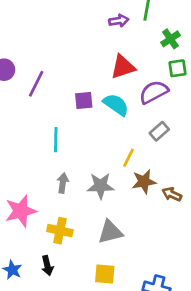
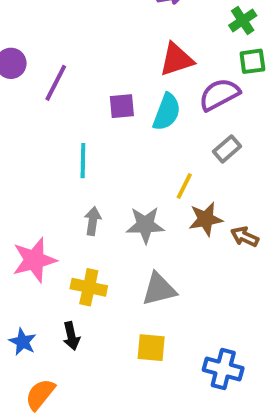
cyan semicircle: (116, 105) -> (167, 112), turned 76

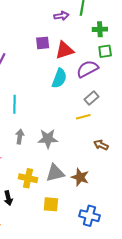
green cross: (243, 20) -> (100, 29), turned 32
purple square: (122, 106) -> (43, 43), moved
yellow line: (184, 186) -> (83, 117), moved, turned 48
brown star: (206, 219) -> (80, 177), moved, turned 30
yellow cross: (89, 287) -> (28, 178), moved

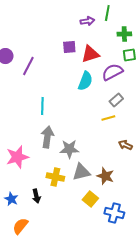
gray arrow: (20, 137) -> (47, 137), size x1.5
gray star: (48, 139) -> (69, 149), moved
yellow square: (51, 204) -> (90, 199), moved, turned 35

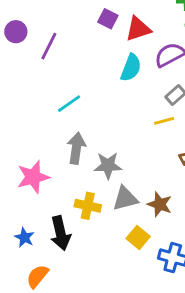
purple square: (69, 47) -> (108, 19), turned 32
cyan line: (42, 106) -> (69, 104), turned 54
black arrow: (36, 196) -> (60, 233), size x1.6

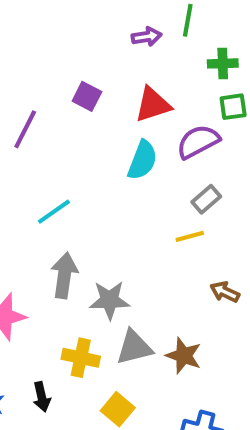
purple square: (108, 19) -> (87, 96), moved
black arrow: (60, 233) -> (42, 397), size x0.6
yellow square: (138, 237) -> (118, 409), moved

